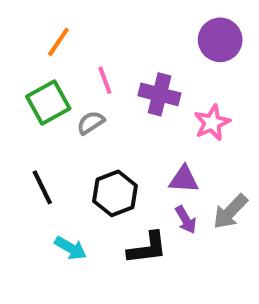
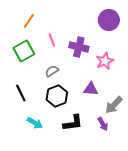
gray semicircle: (91, 123) -> (52, 71), moved
purple arrow: (186, 220) -> (103, 124), moved

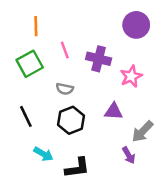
orange line: (29, 21) -> (36, 26), turned -35
gray semicircle: (52, 71) -> (65, 89), turned -136
black L-shape: (73, 123) -> (77, 168), moved

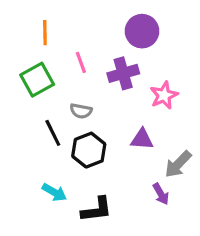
purple circle: (136, 25) -> (142, 31), moved
purple cross: (99, 59) -> (123, 73), turned -30
black line: (26, 116) -> (53, 133), moved

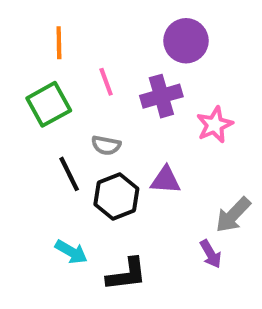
purple triangle: (142, 139) -> (165, 180), moved

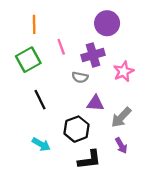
gray semicircle: (106, 145) -> (80, 77), moved
black hexagon: (116, 197) -> (76, 129), moved
gray arrow: (233, 215) -> (121, 117), moved
black L-shape: (127, 274) -> (89, 160), moved

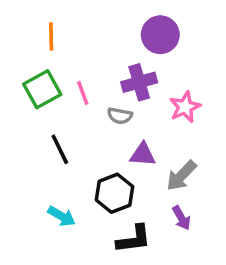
pink line: (61, 47) -> (83, 93), moved

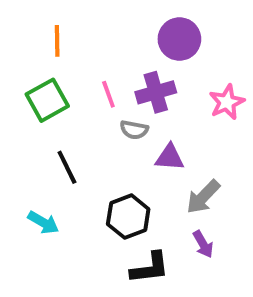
pink line: (83, 93) -> (108, 94), moved
pink star: (185, 107) -> (227, 102), moved
purple triangle: (143, 155) -> (170, 157), moved
cyan arrow: (62, 216) -> (43, 222), moved

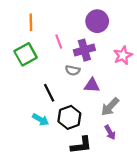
pink line: (108, 94) -> (59, 41), moved
black line: (67, 167) -> (49, 93), moved
cyan arrow: (43, 222) -> (41, 120), moved

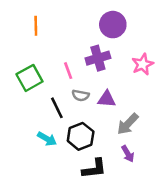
pink line: (59, 41) -> (68, 71), moved
green square: (26, 54) -> (30, 78), moved
gray semicircle: (73, 70) -> (81, 95), moved

